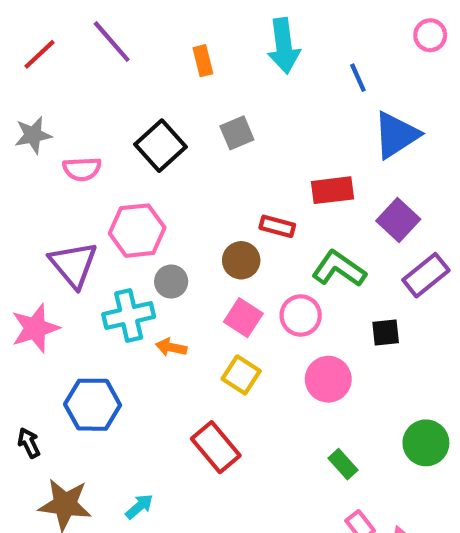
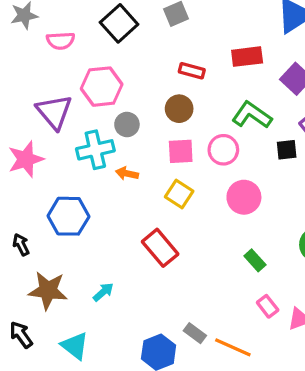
red rectangle: (277, 226) -> (192, 71), moved
pink square: (243, 318) -> (181, 151), turned -36
black square: (386, 332) -> (287, 150), moved

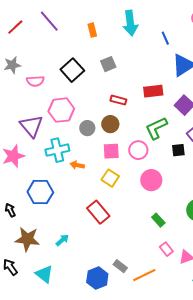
green L-shape: (252, 115) -> (156, 128), turned -60
gray circle: (127, 124) -> (87, 128), moved
orange line: (233, 347) -> (144, 275), turned -50

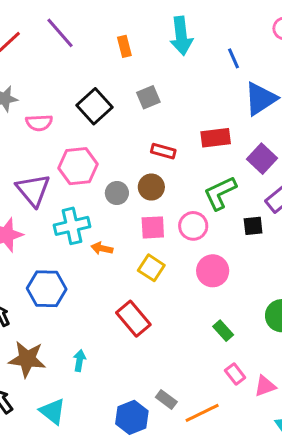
cyan arrow: (62, 240) -> (79, 361), turned -40

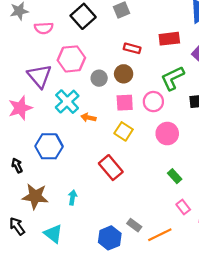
cyan cross: (72, 226) -> (67, 102), turned -30

